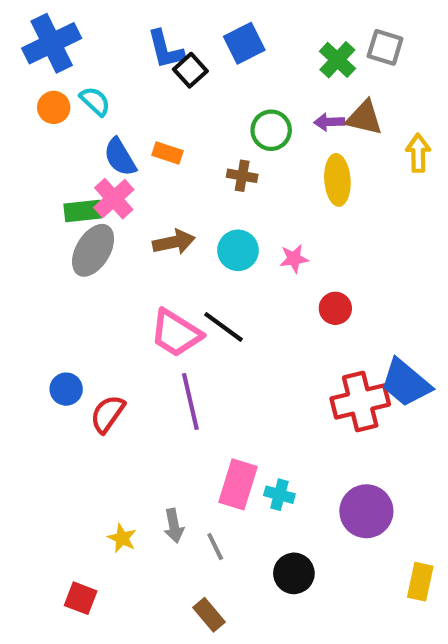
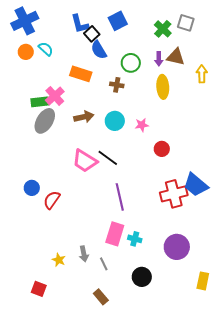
purple arrow: (329, 122) -> (159, 59), turned -88
orange rectangle: (168, 153) -> (81, 74), size x1.5
blue semicircle: (120, 157) -> (99, 50), moved
purple line: (190, 401) -> (120, 197), moved

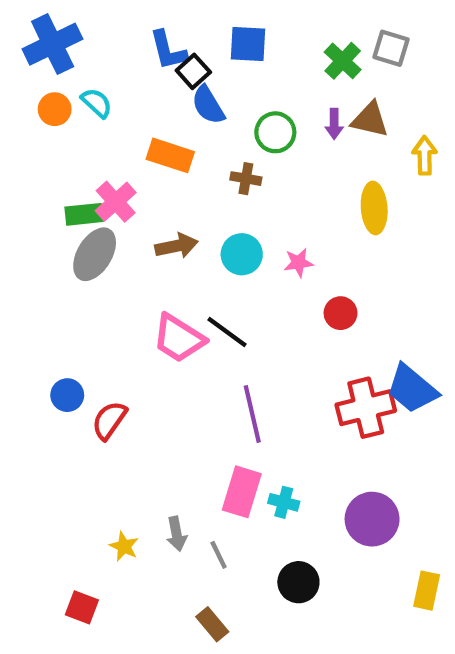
blue square: (118, 21) -> (248, 44), turned 30
yellow ellipse: (163, 87) -> (374, 208), moved

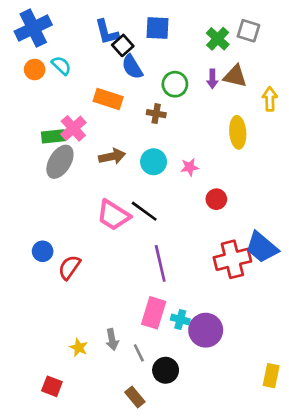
purple circle: (372, 519) -> (206, 330), moved
black circle: (298, 582) -> (166, 370), moved

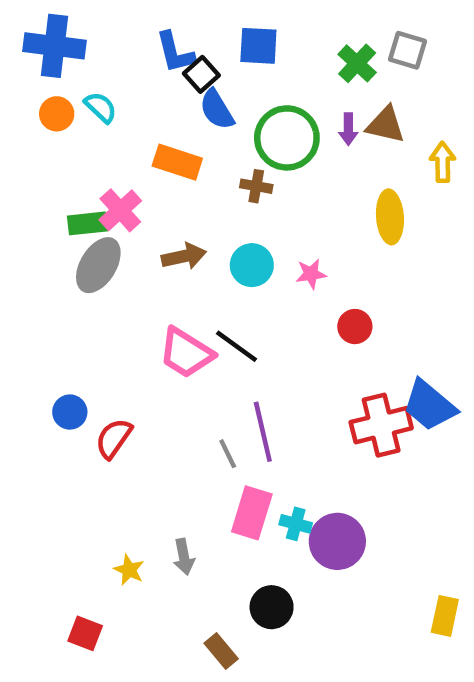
blue cross: (33, 28) -> (54, 46), turned 33
green circle: (175, 84) -> (287, 138), size x1.5
gray line: (139, 353) -> (228, 454), moved

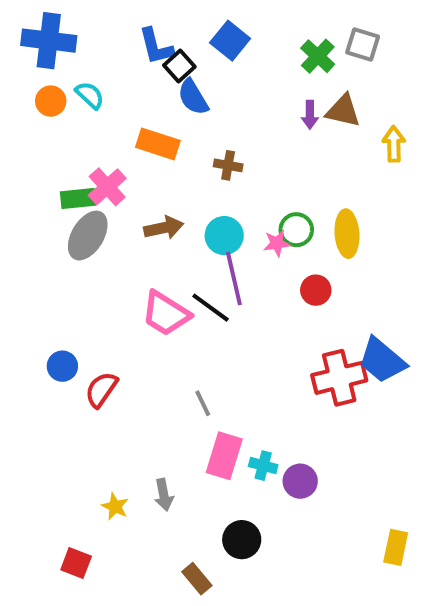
blue square: (258, 46) -> (230, 41), turned 36
green circle: (287, 138) -> (296, 230), moved, size x0.6
yellow ellipse: (390, 217) -> (347, 234), moved
purple line: (263, 432) -> (234, 278), moved
purple circle: (337, 541) -> (300, 481), size x0.7

